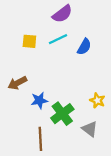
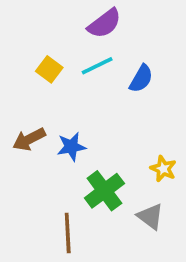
yellow square: (29, 41) -> (49, 69), turned 32
blue star: (39, 100) -> (71, 147), moved

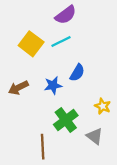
yellow square: (49, 69) -> (31, 44), size x1.5
blue semicircle: (141, 79) -> (77, 73), moved
blue star: (71, 147) -> (53, 85), moved

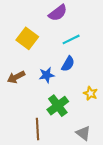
cyan line: (61, 41) -> (71, 39), moved
gray triangle: (95, 136) -> (83, 133), moved

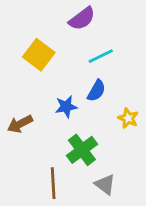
brown arrow: (16, 77) -> (20, 124), moved
yellow star: (90, 93) -> (128, 118), moved
gray triangle: (83, 133) -> (105, 184), moved

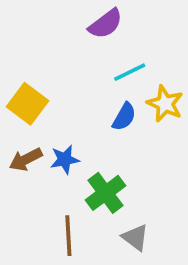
yellow square: (39, 55) -> (28, 104), moved
blue star: (66, 107) -> (65, 159), moved
yellow star: (128, 118) -> (165, 104), moved, size x1.4

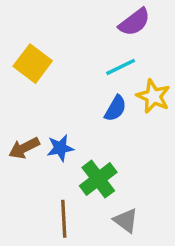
purple semicircle: (106, 24) -> (134, 22), moved
yellow square: (28, 104) -> (33, 64), moved

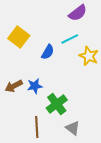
blue semicircle: (115, 108) -> (48, 52), moved

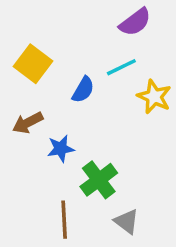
brown arrow: (14, 86) -> (28, 123), moved

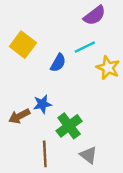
brown arrow: (28, 123) -> (19, 116), moved

